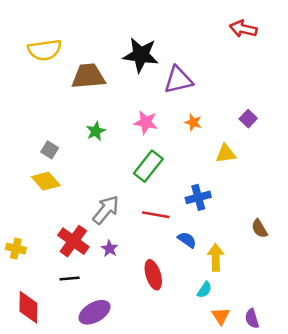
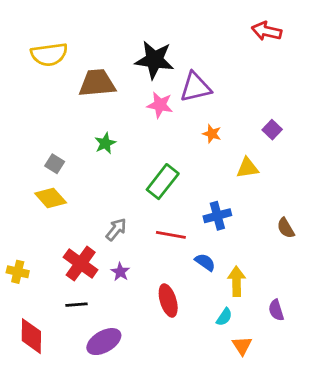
pink star: (146, 122) -> (160, 105), moved
gray arrow: (106, 210) -> (116, 229), size x0.7
brown semicircle: (259, 229) -> (286, 228), moved
purple semicircle: (252, 319) -> (276, 310), moved

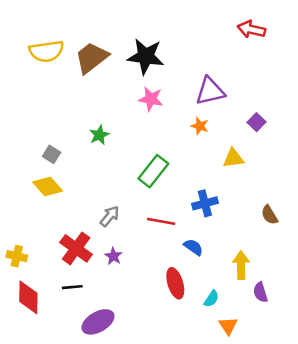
brown trapezoid: (97, 83) -> (92, 58), moved, turned -33
purple triangle: (195, 87) -> (210, 91), moved
yellow arrow: (237, 281) -> (241, 265), moved
red ellipse: (168, 301) -> (175, 283), moved
red diamond: (31, 336) -> (28, 297), moved

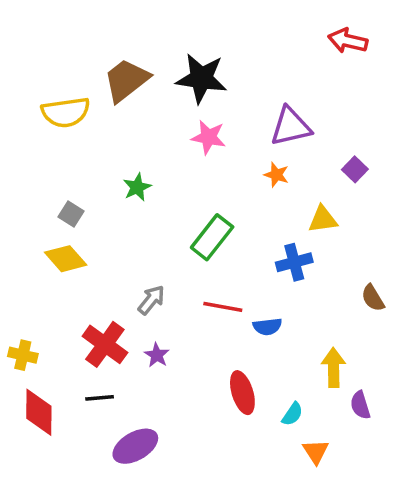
yellow semicircle: (46, 51) -> (66, 112), moved
blue cross: (205, 203) -> (294, 262), moved
blue semicircle: (193, 247) -> (267, 327), moved, turned 138

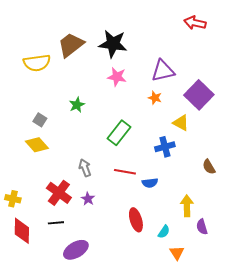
purple square: (355, 169) -> (199, 95), size x2.0
yellow triangle: (323, 219) -> (181, 123), turned 36
gray arrow: (151, 300) -> (85, 168), turned -60

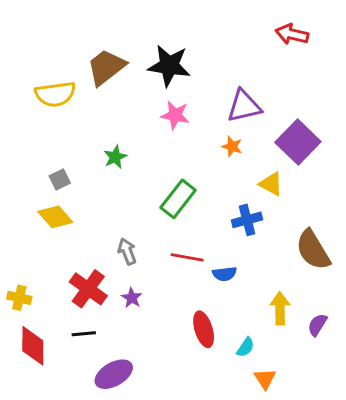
gray square: (40, 120) -> (60, 179), turned 32
brown semicircle: (209, 167) -> (313, 250), size x1.8
purple semicircle: (202, 227) -> (317, 325), moved, turned 49

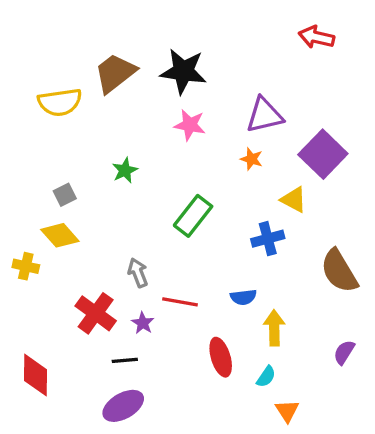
red line: (187, 257) -> (180, 302), moved
yellow cross: (19, 298) -> (26, 266), moved
yellow arrow: (280, 308) -> (274, 328), moved
black line: (84, 334) -> (125, 360), moved

